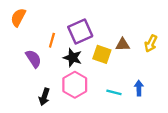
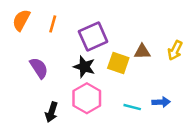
orange line: (52, 40) -> (53, 24), moved
blue arrow: (139, 88) -> (161, 102), turned 88

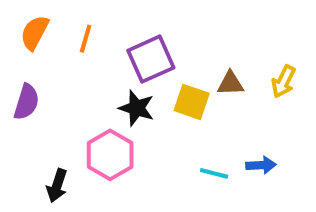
purple semicircle: (39, 68) -> (26, 102), moved, turned 50
pink hexagon: (87, 98) -> (110, 155), moved
black arrow: (51, 112) -> (57, 186), moved

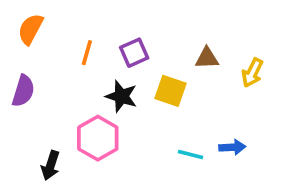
orange line: (86, 39) -> (87, 53), moved
purple square: (151, 59) -> (134, 53), size x0.7
brown triangle: (230, 84) -> (207, 58), moved

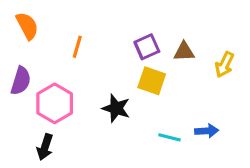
orange semicircle: (31, 29) -> (27, 26), turned 124
purple square: (134, 53) -> (147, 47), moved
black star: (121, 96) -> (116, 108), moved
pink hexagon: (98, 138) -> (55, 103), moved

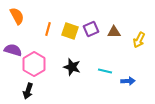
purple semicircle: (21, 81) -> (13, 50), turned -90
yellow square: (152, 81) -> (70, 31), moved
cyan line: (169, 137) -> (105, 71), moved

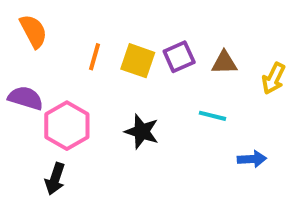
cyan line: (105, 71) -> (213, 116), moved

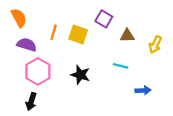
purple square: (179, 57) -> (104, 19), moved, turned -36
purple semicircle: (26, 98) -> (27, 45), moved

